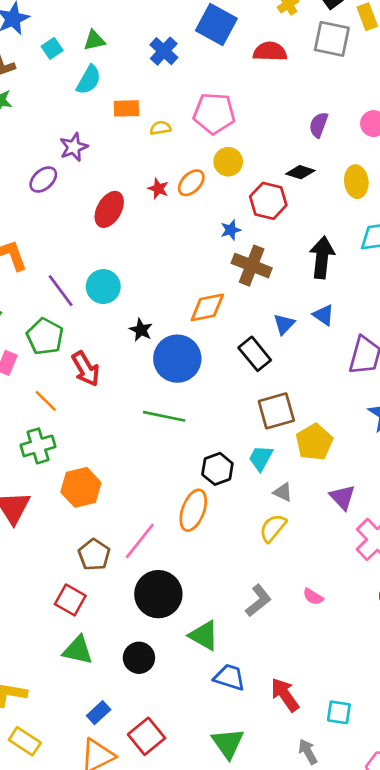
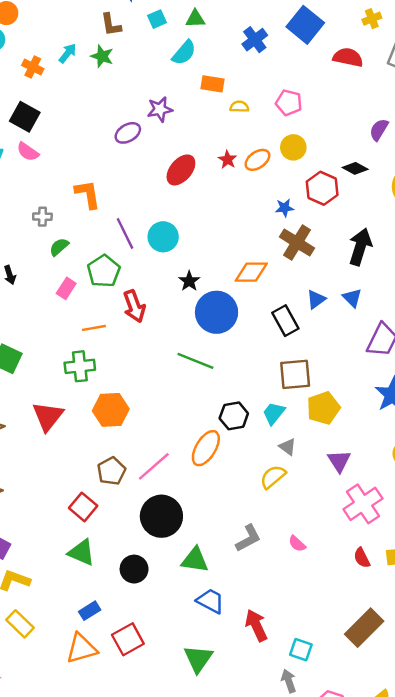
pink pentagon: (214, 113) -> (289, 103), size x0.7
orange line: (46, 401) -> (94, 328), turned -65
green triangle: (204, 635) -> (195, 560), turned -32
gray arrow: (308, 752) -> (289, 681), moved

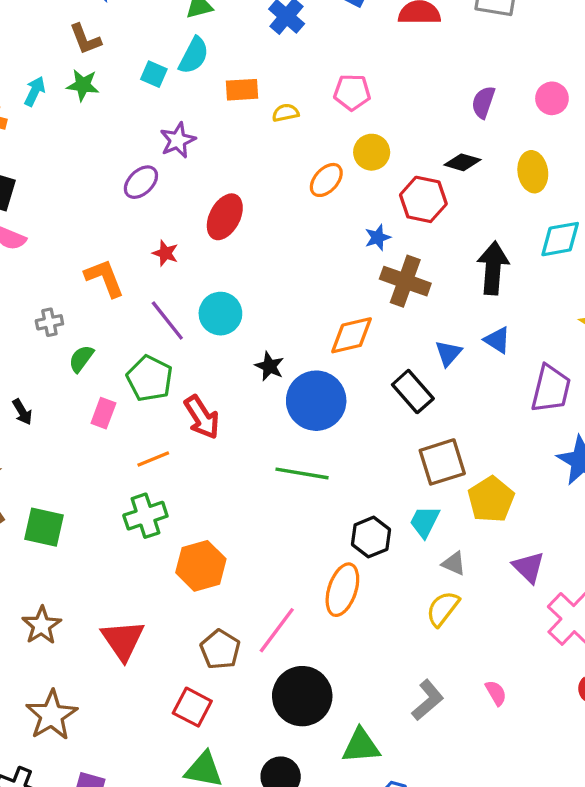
cyan square: (157, 19) -> (154, 74), moved, turned -30
red star: (227, 160) -> (165, 253), moved
red triangle: (48, 416) -> (123, 640), moved
pink semicircle: (297, 544) -> (496, 693), turned -150

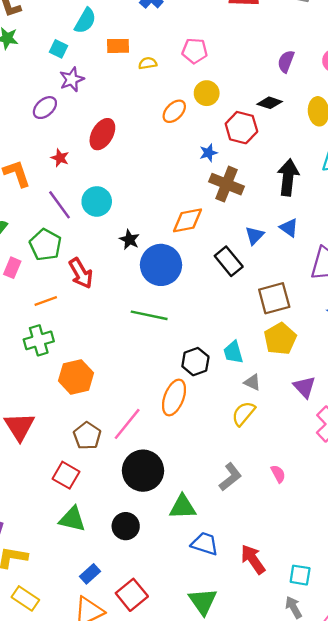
cyan square: (154, 74) -> (58, 49), moved
brown square: (442, 462) -> (274, 298), moved
cyan trapezoid: (425, 522) -> (233, 352), turned -45

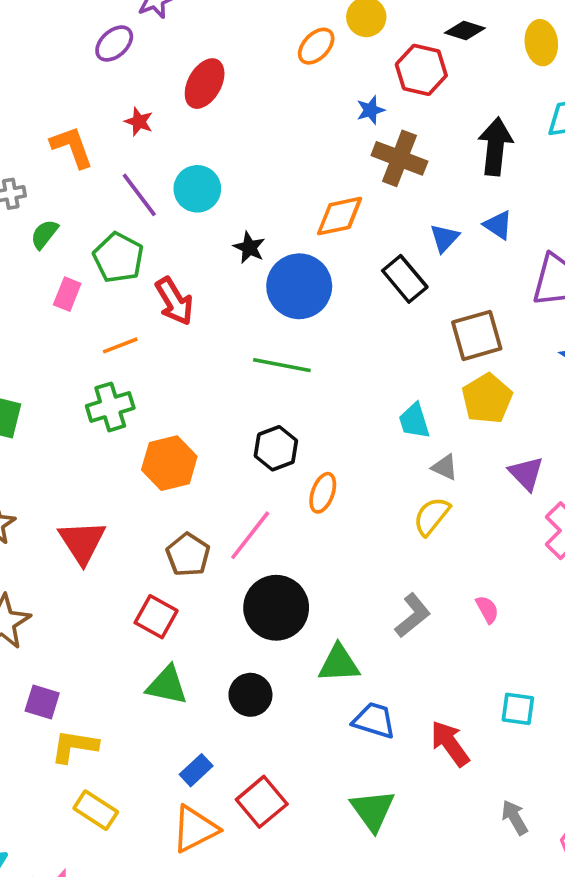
black hexagon: (195, 362) -> (276, 448), moved
orange ellipse: (174, 397) -> (323, 493), size x0.7
cyan square: (300, 575) -> (518, 709), moved

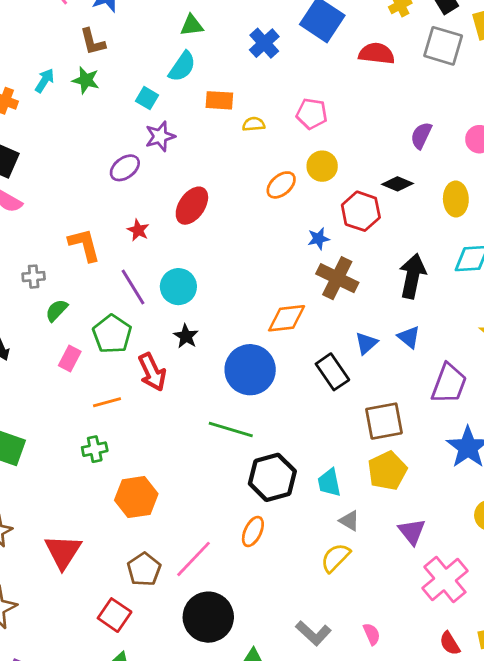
black star: (249, 248) -> (186, 336), moved
green cross: (110, 407) -> (95, 449), size x0.7
black hexagon: (276, 448) -> (272, 477), moved, size x1.4
gray L-shape: (413, 615) -> (313, 633), turned 76

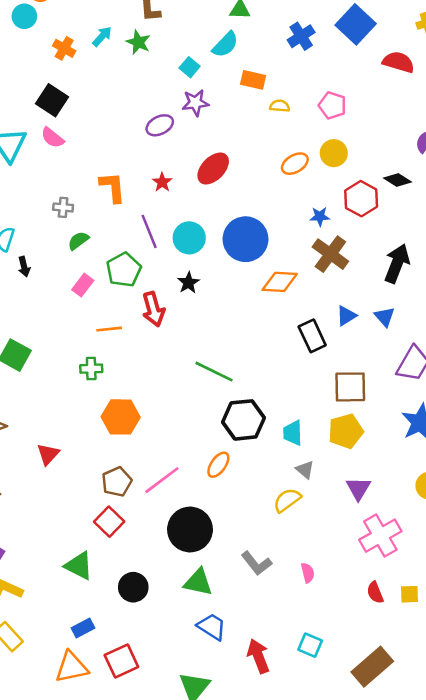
blue circle: (250, 370) -> (245, 239), moved
red triangle: (63, 552) -> (48, 454), size x0.7
red square: (115, 615) -> (109, 522), moved
black circle: (208, 617) -> (190, 530), moved

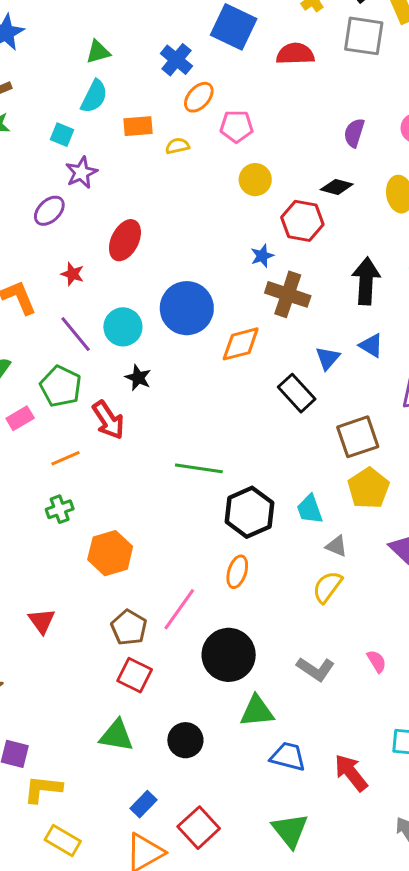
orange ellipse: (295, 164) -> (199, 97), moved
pink rectangle: (83, 285) -> (20, 418), turned 40

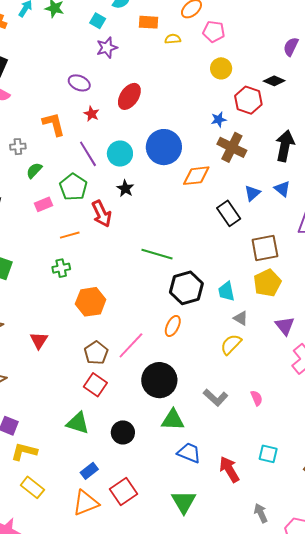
purple ellipse: (49, 211) -> (79, 83), moved, turned 60

